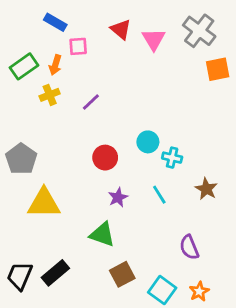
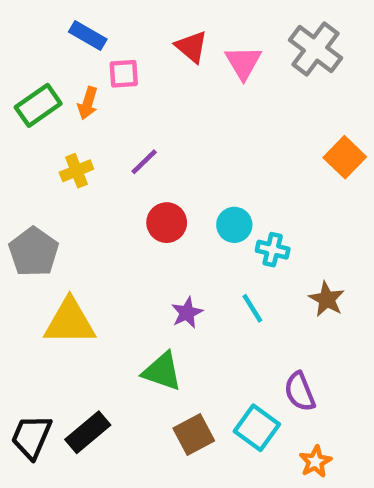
orange square: (218, 69) -> (345, 157), moved, turned -35
yellow cross: (50, 95) -> (76, 171), moved
red circle: (105, 158) -> (167, 223), moved
cyan square: (162, 290) -> (257, 428), moved

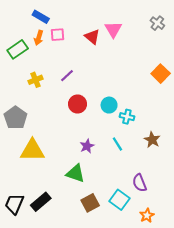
red triangle: (191, 47) -> (92, 37), moved
gray cross: (315, 49) -> (157, 23), moved, size x0.6
orange arrow: (88, 103) -> (39, 38), moved

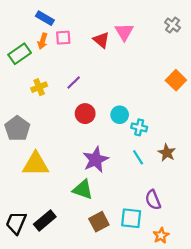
cyan line: (117, 144) -> (138, 157), moved
purple star: (87, 146) -> (95, 160), size x1.6
cyan square: (120, 200) -> (131, 218), turned -30

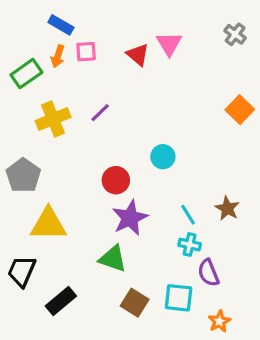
yellow cross: (39, 87) -> (53, 119), size x1.5
red circle: (85, 114) -> (116, 180), moved
cyan cross: (139, 127) -> (190, 245), moved
brown square: (99, 222) -> (135, 303), turned -30
black trapezoid: (16, 223) -> (22, 271), moved

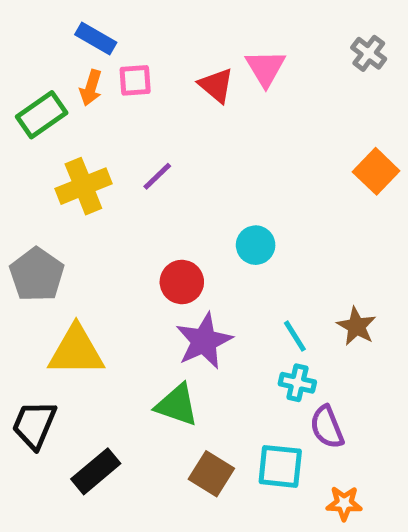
orange star: (219, 321) -> (344, 503), turned 30

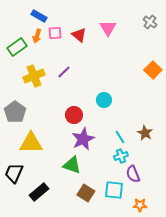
red triangle: (216, 85) -> (79, 35), moved
cyan cross: (297, 383) -> (121, 156), turned -32

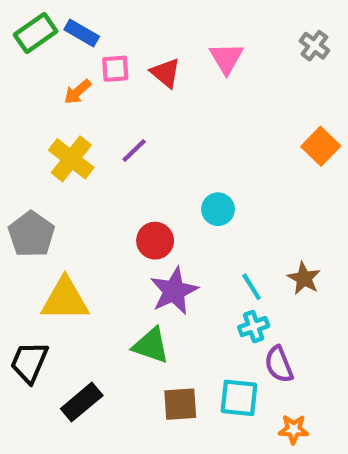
orange arrow: (37, 36) -> (78, 92), moved, turned 32
green rectangle: (17, 47) -> (36, 33), moved
yellow cross: (34, 76) -> (71, 159), turned -30
brown square: (86, 193) -> (180, 404), turned -36

